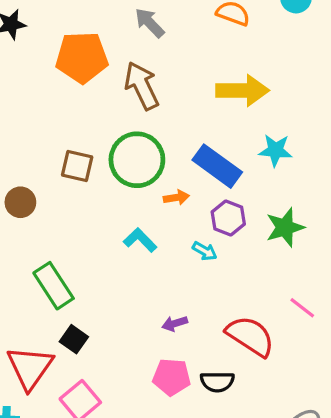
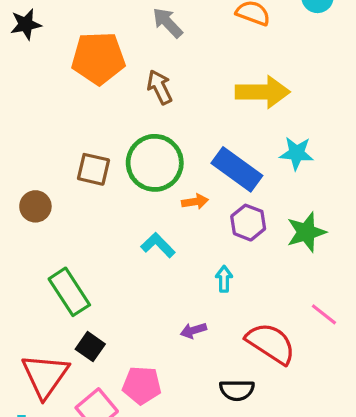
brown arrow: (142, 86) -> (160, 87), size x0.7
cyan arrow: (205, 251) -> (224, 279), moved, turned -120
pink pentagon: (172, 377) -> (142, 385), moved

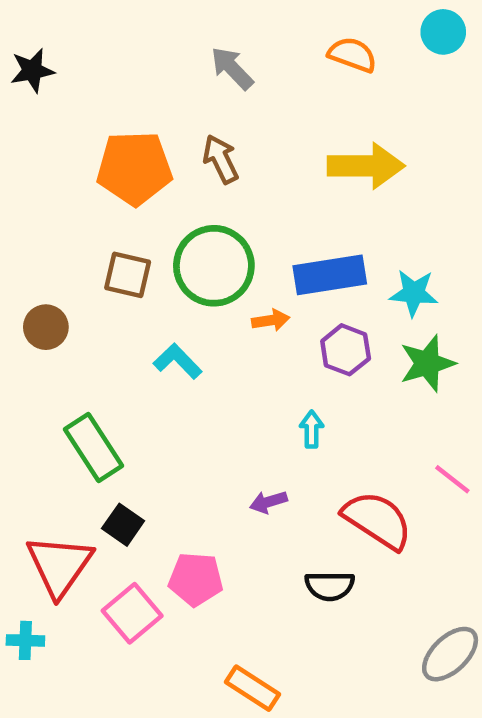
orange pentagon: (98, 58) -> (134, 168), moved
cyan star: (297, 153) -> (414, 293), moved
blue rectangle: (237, 169) -> (330, 275), turned -45
cyan L-shape: (158, 245) -> (178, 361), moved

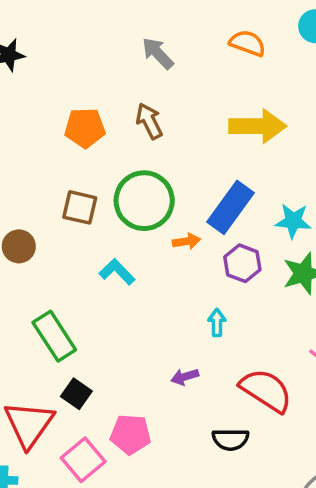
orange pentagon: (134, 168) -> (85, 128), size x0.7
blue rectangle: (330, 275) -> (231, 207), turned -45

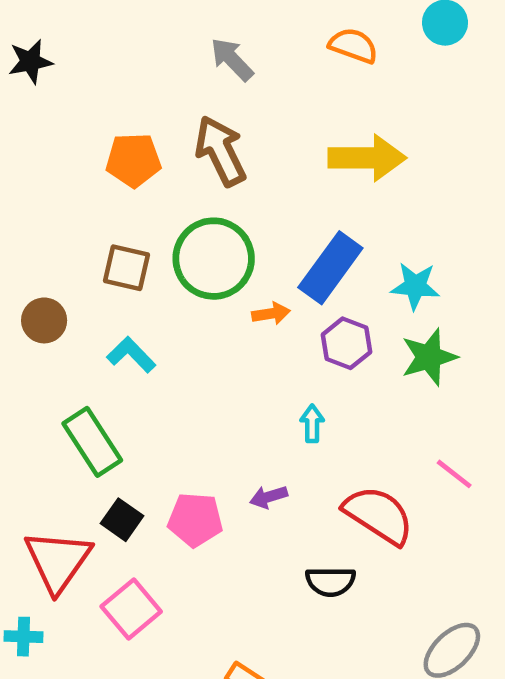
brown arrow: (149, 121) -> (220, 151), size x1.4
cyan L-shape: (117, 272) -> (131, 355), moved
pink pentagon: (131, 434) -> (195, 520), moved

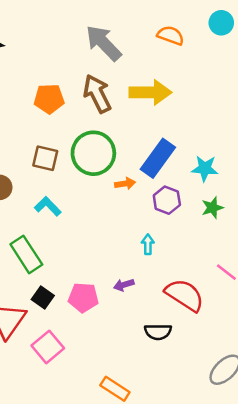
gray arrow: (232, 59) -> (104, 43), size x1.5
yellow arrow: (367, 158) -> (150, 92), moved
green star: (429, 357) -> (212, 208), size x0.7

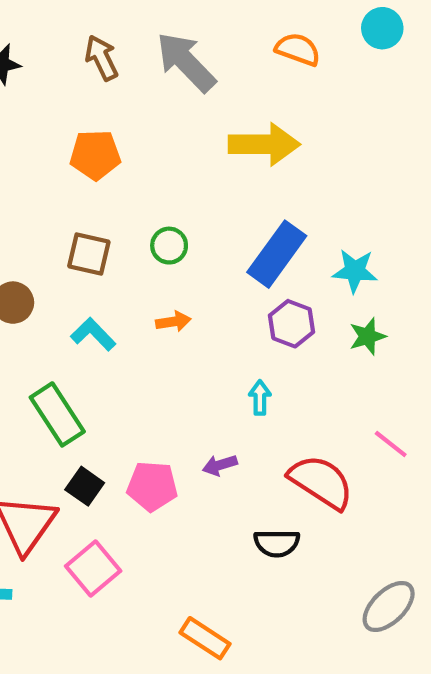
brown arrow: (97, 94) -> (102, 58), moved, size x0.7
green circle: (93, 153) -> (169, 246), size x0.5
orange arrow: (125, 184) -> (173, 322), moved

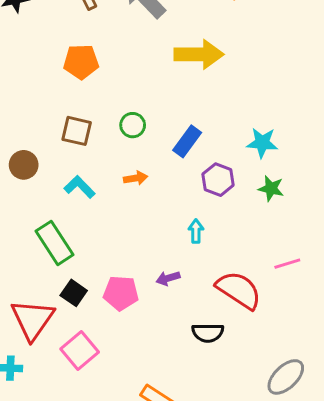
blue rectangle: (277, 254) -> (187, 141), moved, size x0.7
green star: (368, 336) -> (271, 188), turned 30
pink line: (391, 444) -> (287, 264), turned -55

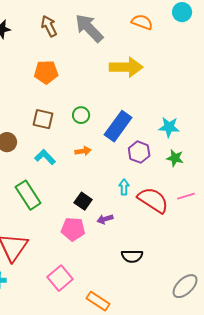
blue rectangle: (187, 141) -> (118, 126), size x1.4
pink line: (287, 264) -> (186, 196), moved
red semicircle: (239, 290) -> (153, 200), moved
black square: (74, 293) -> (83, 201), moved
pink square: (80, 350) -> (60, 278), moved

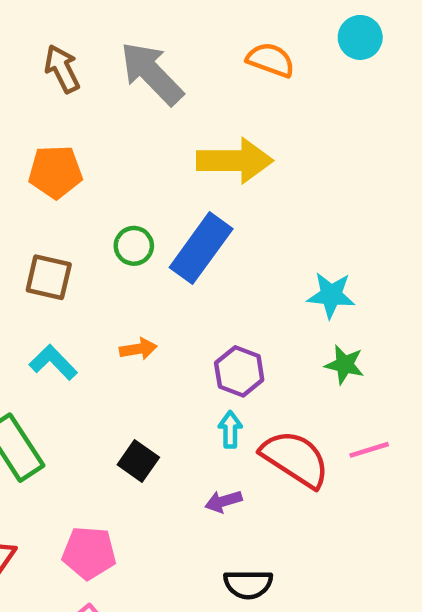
green circle: (81, 115) -> (134, 246), moved
blue rectangle: (118, 126) -> (201, 248), moved
purple hexagon: (139, 152) -> (239, 371), moved
purple arrow: (105, 219) -> (223, 501), moved
pink pentagon: (73, 229) -> (89, 553), moved

